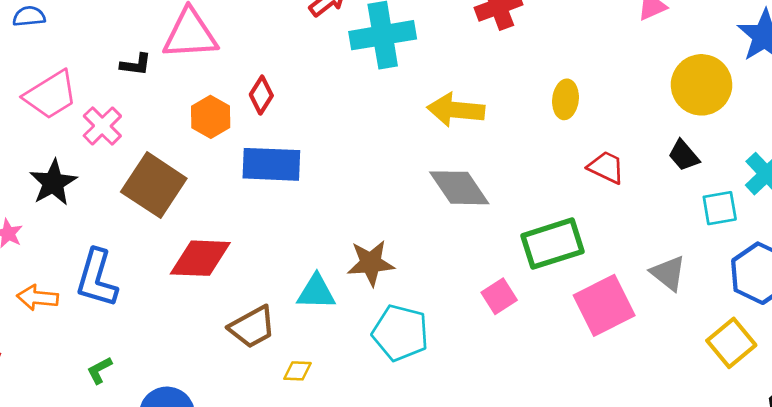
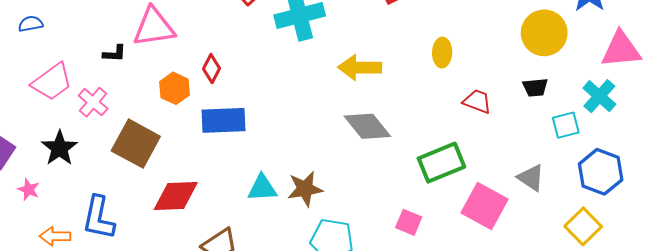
black trapezoid: (684, 155) -> (535, 87), turned -50
cyan triangle: (316, 292) -> (262, 188), moved
pink square: (499, 296) -> (409, 222), moved, turned -30
pink square: (604, 305) -> (484, 206), turned -30

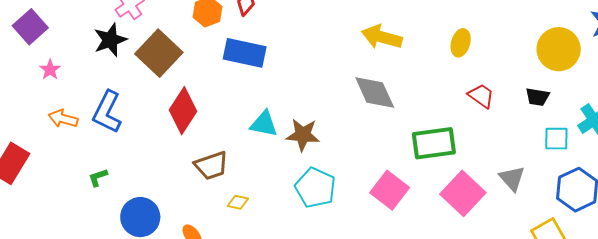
black star: (60, 148) -> (110, 40), moved
red diamond: (176, 196) -> (183, 111), turned -69
pink square: (409, 222) -> (390, 190), size x1.5

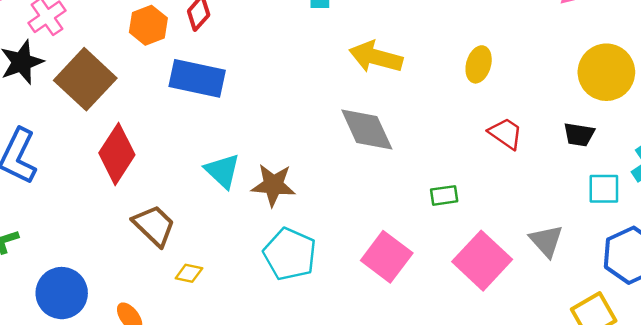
cyan triangle: (264, 124) -> (222, 171), turned 32
green rectangle: (434, 143) -> (444, 195), size x0.5
brown trapezoid: (211, 166) -> (154, 226), turned -117

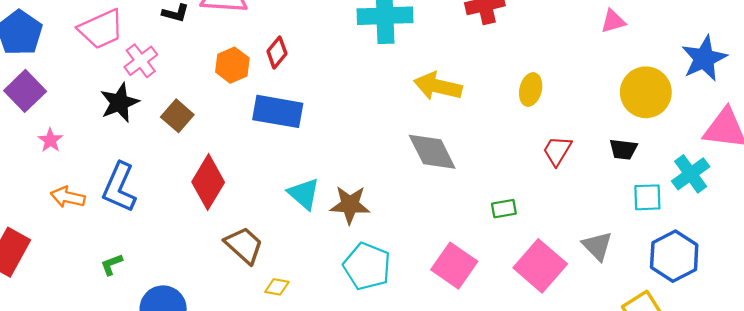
brown square: (85, 79) -> (177, 116), size x0.6
red trapezoid: (506, 133) -> (557, 151), turned -92

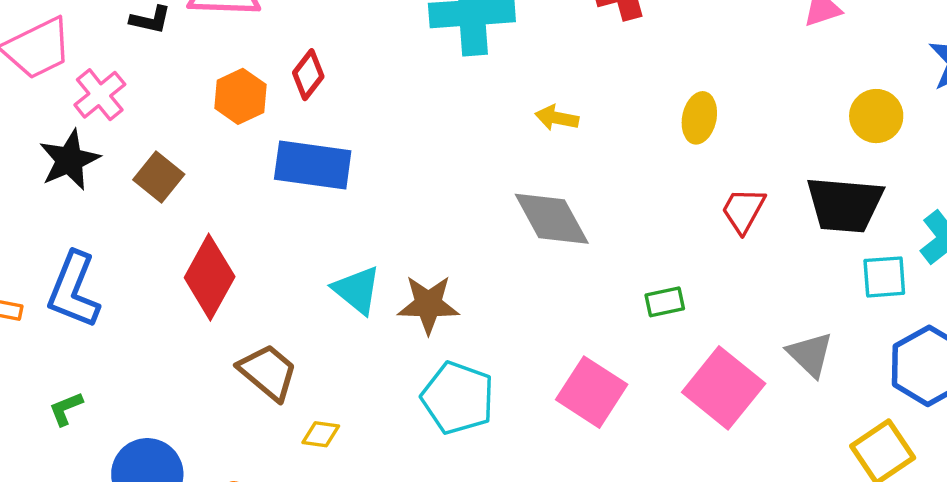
yellow arrow: (438, 86) -> (557, 118), size x0.6
yellow circle: (646, 92) -> (876, 116), size x0.7
black trapezoid: (623, 149) -> (845, 205), size x1.8

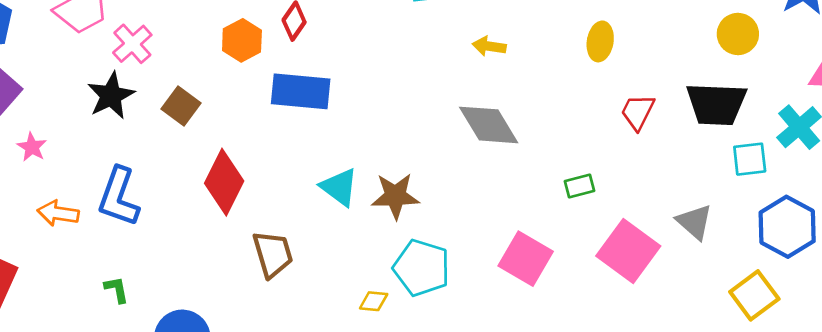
brown trapezoid: (268, 372) -> (273, 254), turned 36
green L-shape: (66, 409) -> (117, 290), turned 104
yellow diamond: (321, 434) -> (374, 301), moved

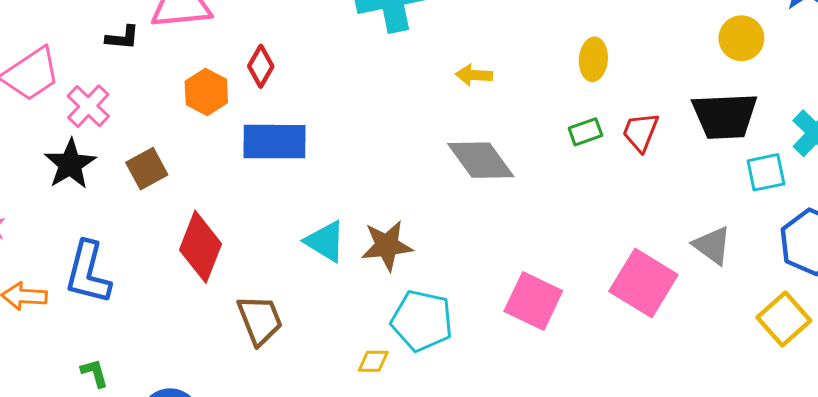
brown square: (181, 106) -> (147, 169), turned 30
green rectangle: (579, 186) -> (585, 132), moved

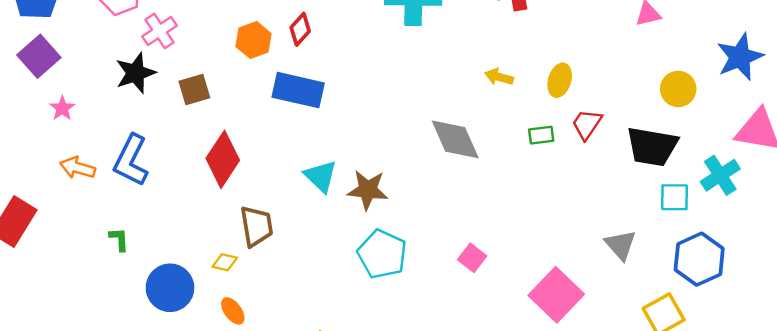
yellow arrow: (474, 75) -> (499, 77), moved
red trapezoid: (640, 132) -> (587, 124), moved
pink square: (643, 283) -> (556, 295), moved
pink square: (533, 301) -> (472, 258), size x0.6
yellow diamond: (373, 361) -> (225, 262), moved

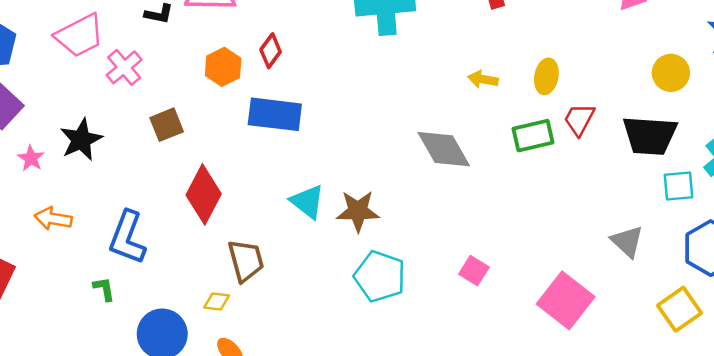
black star: (136, 73) -> (81, 140), moved
green rectangle: (541, 135) -> (533, 136), size x1.5
blue L-shape: (131, 160) -> (127, 238), moved

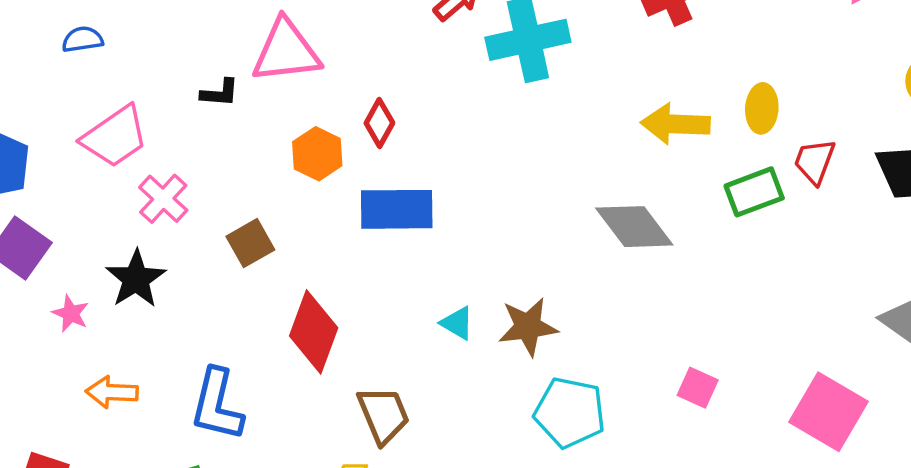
pink cross: (124, 67) -> (163, 199), moved
yellow arrow: (483, 79) -> (675, 124), size x1.6
cyan triangle: (307, 202) -> (457, 323), size x0.7

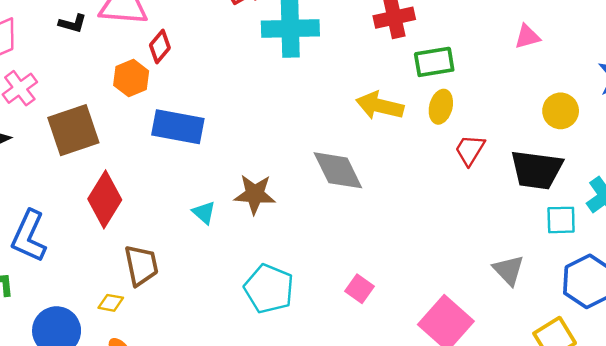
red diamond: (379, 123) -> (160, 47), moved
green rectangle: (754, 192) -> (434, 62), moved
brown square: (250, 243) -> (73, 130), size x1.6
brown star: (528, 327) -> (255, 194), moved

